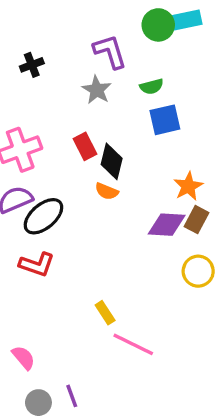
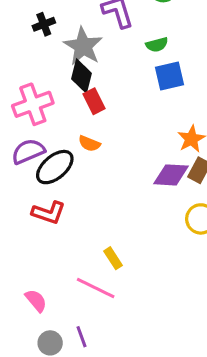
gray star: (97, 90) -> (83, 46), moved, size x1.4
black diamond: (112, 161) -> (82, 76), moved
orange semicircle: (107, 191) -> (89, 144), moved
pink line: (133, 344) -> (96, 288), moved

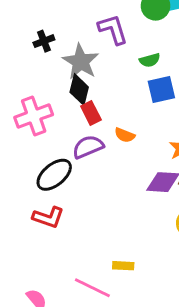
orange semicircle: (89, 144) -> (125, 135), moved
purple semicircle: (28, 151) -> (88, 147), moved
yellow rectangle: (113, 258) -> (123, 266), moved, turned -54

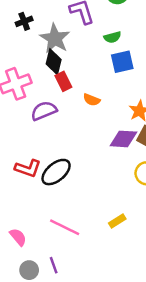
purple semicircle: (88, 147) -> (44, 111), moved
black ellipse: (54, 175) -> (56, 172), moved
yellow rectangle: (123, 266) -> (117, 221), moved, turned -35

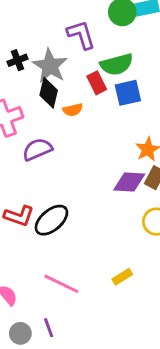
black cross: (24, 21) -> (18, 60), moved
green semicircle: (112, 37) -> (117, 64), size x1.6
red rectangle: (63, 81) -> (97, 83), moved
orange semicircle: (92, 100) -> (73, 110), moved, turned -35

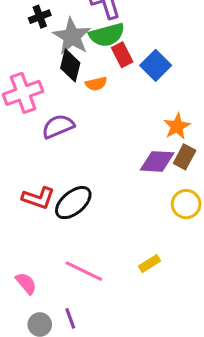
black cross: (18, 60) -> (40, 17), moved
green semicircle: (117, 64) -> (107, 35), moved
blue square: (128, 93) -> (156, 65), turned -32

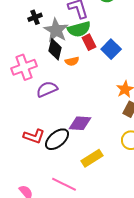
purple diamond: (157, 161) -> (80, 123), moved
yellow rectangle: (150, 264) -> (92, 158), moved, size x1.5

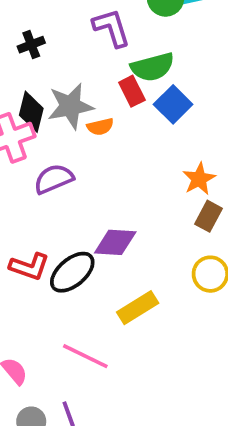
green semicircle: (79, 29) -> (152, 67), moved
gray star: (56, 30) -> (70, 106), moved, turned 30
black diamond: (55, 49) -> (31, 112), moved

